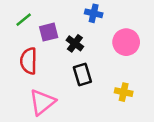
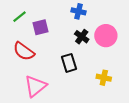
black cross: (75, 43) -> (82, 37), moved
red semicircle: (29, 61) -> (24, 51), turned -55

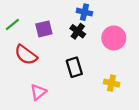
green line: (20, 17) -> (12, 24), moved
black cross: (82, 37) -> (78, 31), moved
pink triangle: (35, 86) -> (38, 92), size x0.7

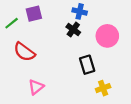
purple square: (44, 29) -> (34, 14), moved
black rectangle: (74, 67) -> (87, 65), moved
yellow cross: (112, 83) -> (103, 88), moved, turned -32

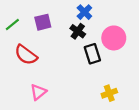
blue cross: (80, 11) -> (84, 12), turned 32
purple square: (34, 14) -> (43, 22), moved
black rectangle: (87, 65) -> (92, 54), moved

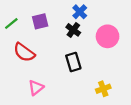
black rectangle: (92, 54) -> (73, 62), moved

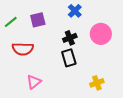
black cross: (73, 30) -> (70, 38), moved, turned 32
red semicircle: (24, 52) -> (23, 49), turned -35

